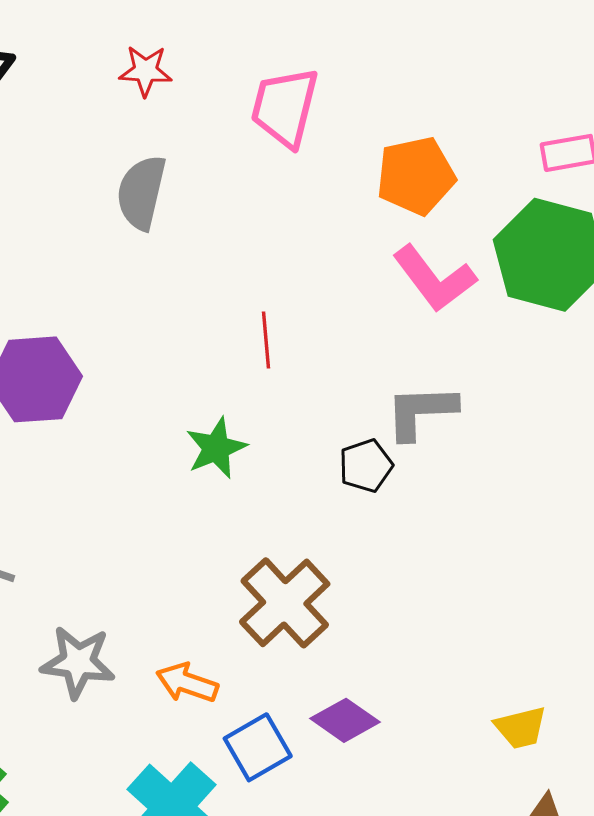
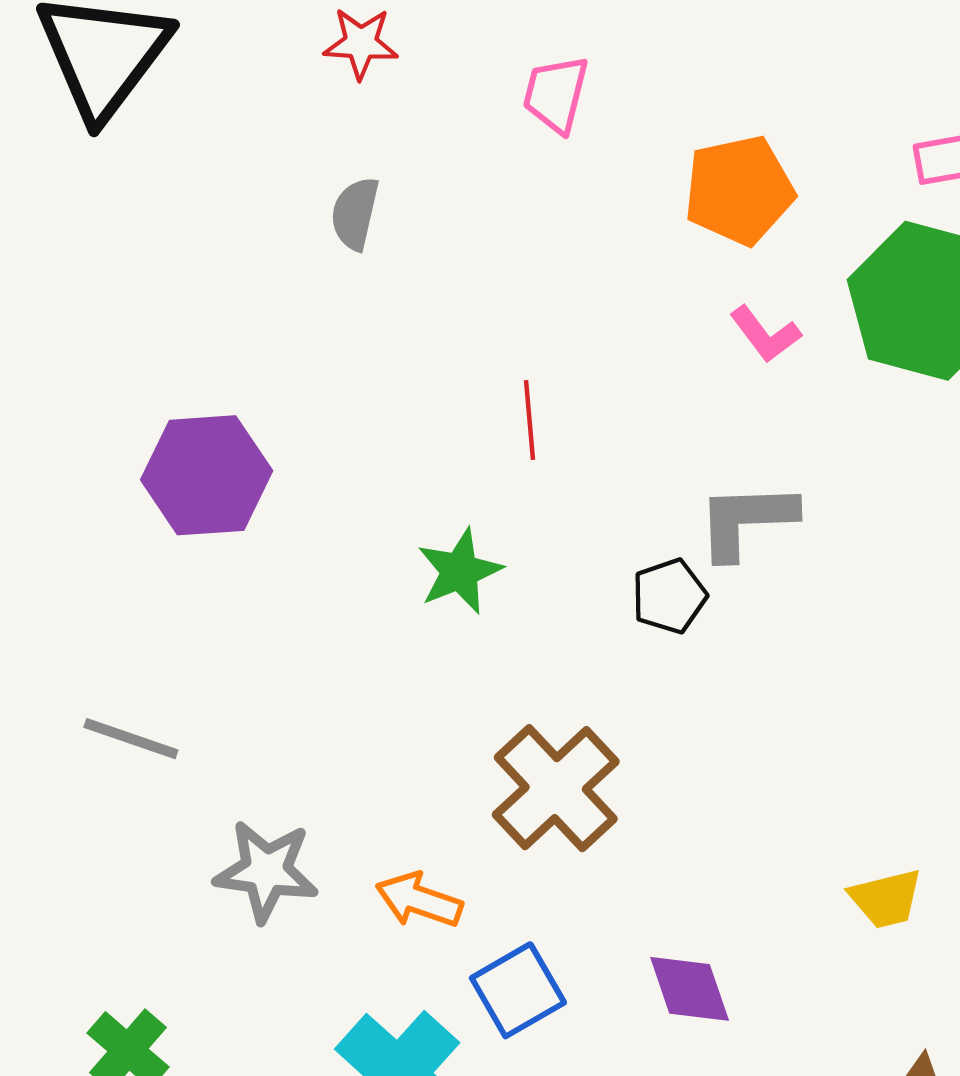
pink trapezoid: (285, 107) -> (556, 94), size x0.7
gray semicircle: (141, 192) -> (355, 213), size x0.7
pink L-shape: (434, 279) -> (765, 334), size x0.6
purple diamond: (345, 720) -> (690, 989), moved, turned 36
yellow trapezoid: (521, 728) -> (886, 899), moved

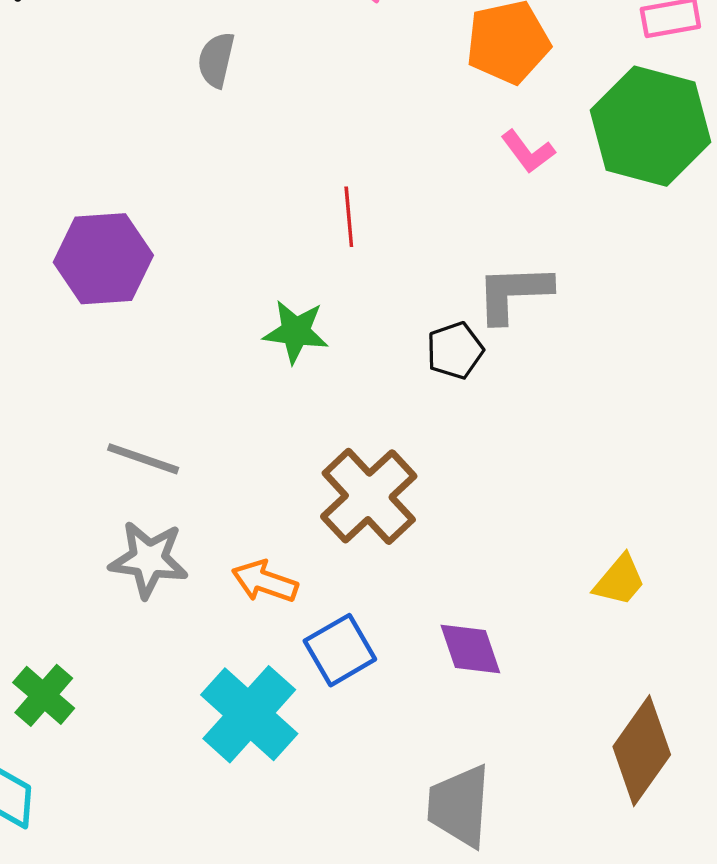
green star: (460, 571) -> (296, 332), turned 30
gray line: (131, 739) -> (143, 459), moved
yellow trapezoid: (886, 899) -> (620, 580), turned -36

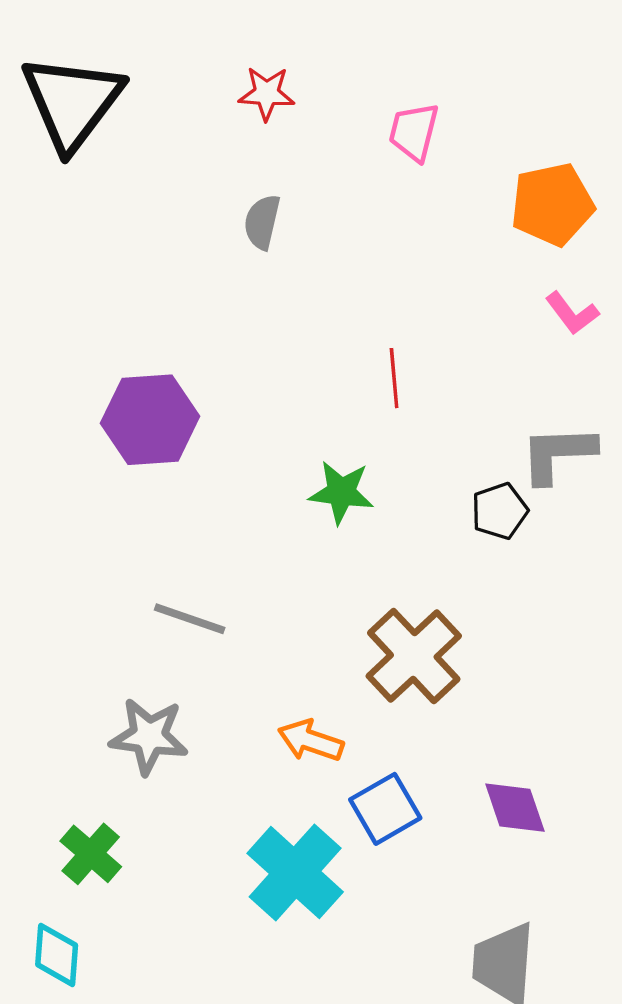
gray star: (149, 559) -> (149, 736), moved

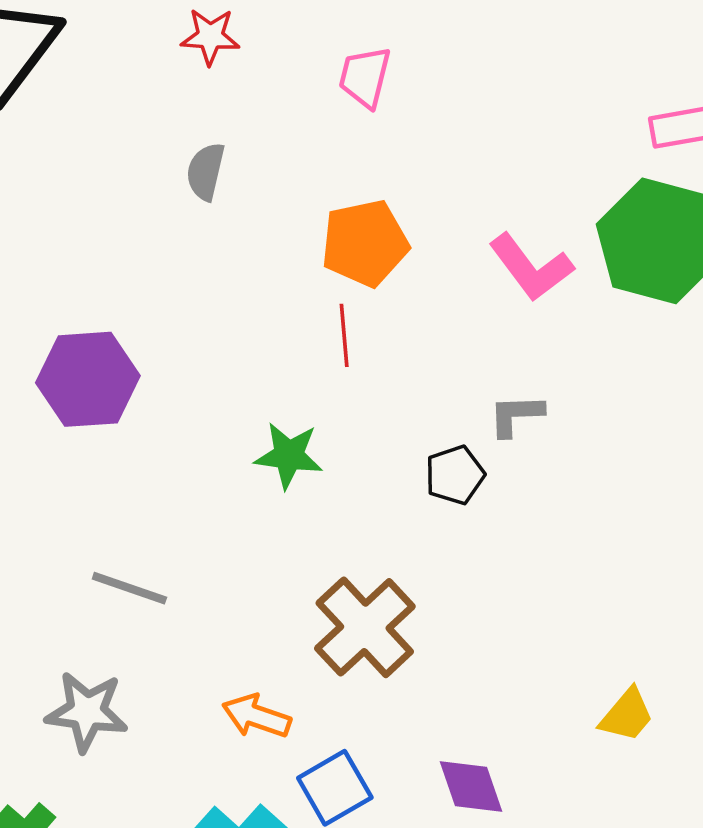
orange pentagon: (552, 204) -> (365, 243), moved
pink L-shape: (572, 313) -> (531, 267), size x1.5
gray L-shape: (558, 454) -> (516, 415), size x0.7

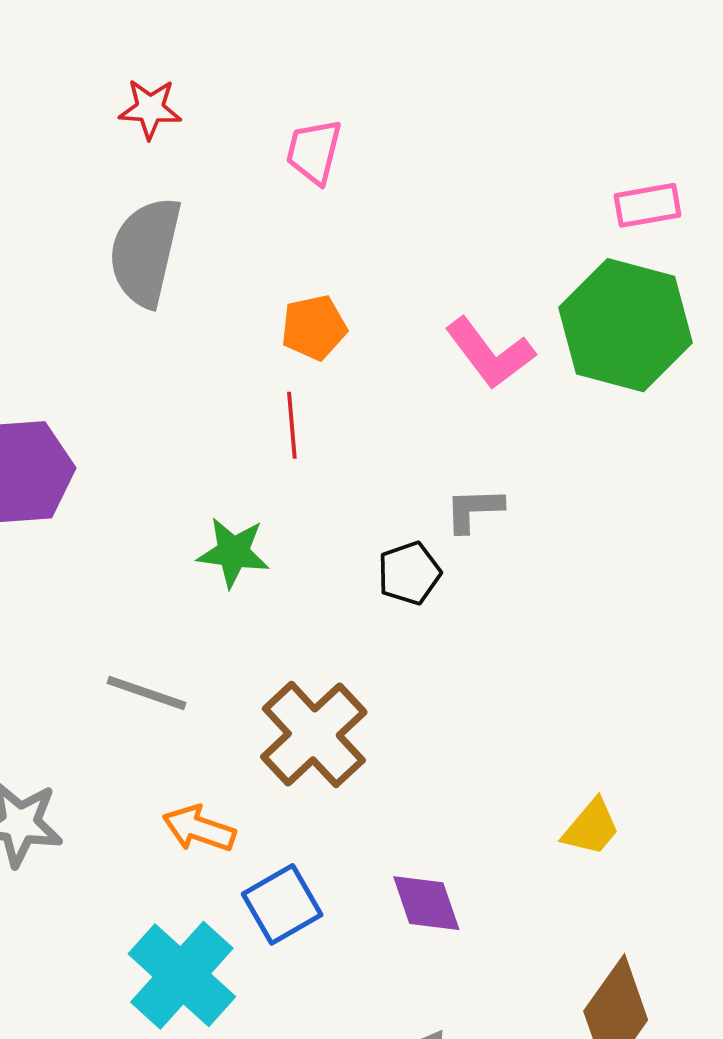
gray semicircle: (206, 172) -> (145, 252), size x1.8
orange pentagon: (365, 243) -> (314, 328), size x0.7
gray line: (129, 588) -> (146, 693), moved

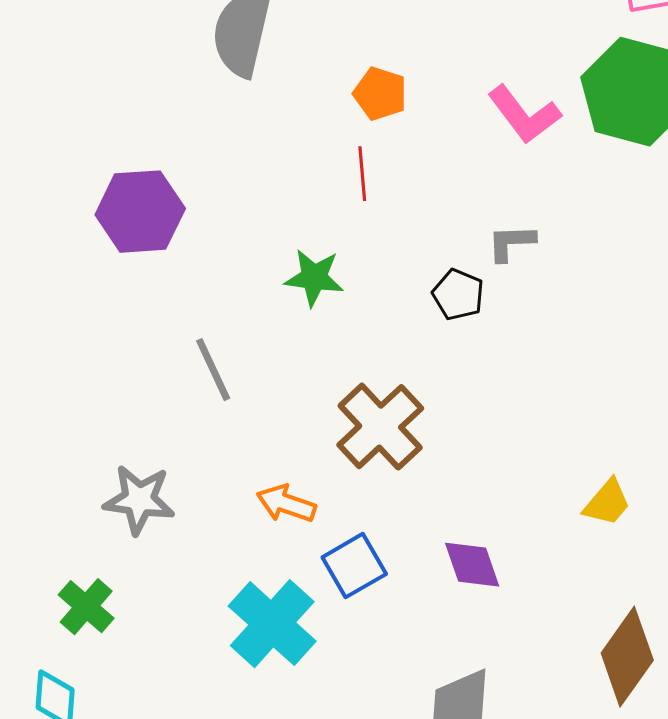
orange pentagon: (314, 328) -> (380, 94), turned 30
black pentagon: (409, 573) -> (458, 295), turned -30
gray line: (146, 693) -> (213, 370), moved, turned 46

